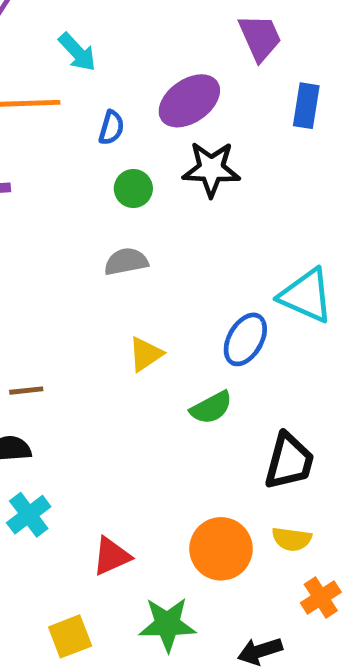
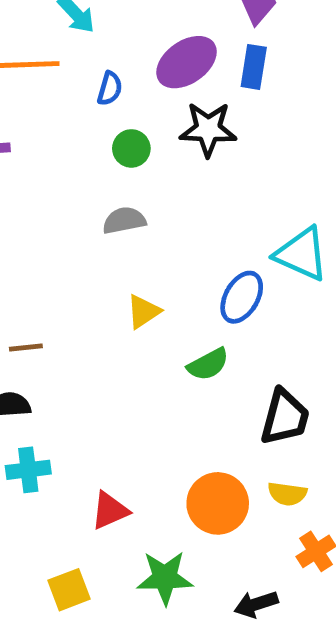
blue rectangle: (306, 106) -> (254, 67), moved
cyan cross: (29, 515) -> (28, 470), turned 30

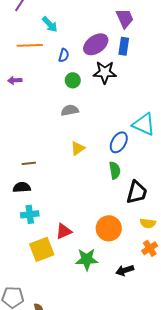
green semicircle: (208, 364) -> (115, 170), moved, turned -72
yellow semicircle: (287, 494) -> (148, 223), moved
yellow square: (69, 590) -> (42, 249), moved, size x1.4

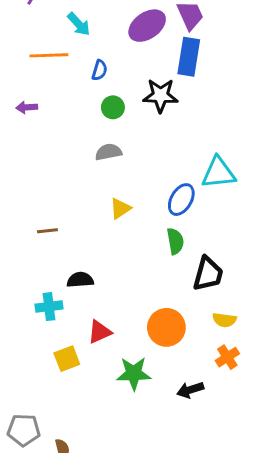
purple ellipse: (96, 44) -> (147, 26), moved
blue rectangle: (124, 46) -> (189, 57), size x1.4
cyan triangle: (144, 124) -> (218, 173), turned -30
black semicircle: (22, 187) -> (80, 280), moved
yellow square: (42, 249) -> (67, 359), size x0.7

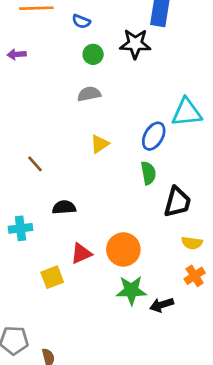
blue semicircle: (100, 70) -> (81, 21), turned 96
brown line: (47, 231) -> (35, 164), turned 54
cyan cross: (49, 307) -> (21, 228), moved
orange circle: (166, 327) -> (123, 249), moved
green star: (134, 373) -> (131, 290), moved

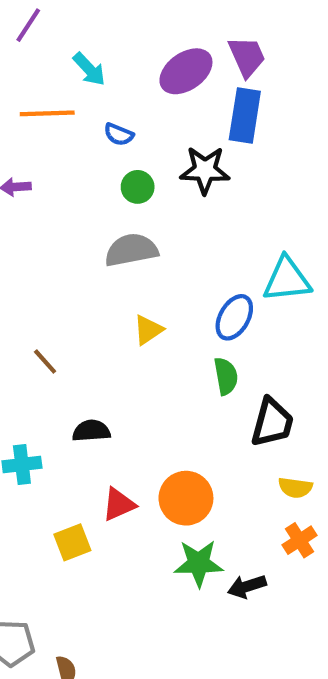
gray semicircle: (89, 94) -> (131, 250), size x1.4

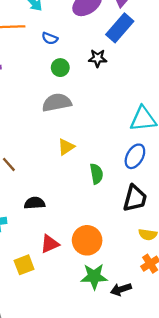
blue rectangle: (245, 115) -> (120, 28), turned 32
black star: (205, 170) -> (98, 58), size x0.7
blue ellipse: (234, 317) -> (135, 156), moved
green semicircle: (226, 376) -> (96, 174), moved

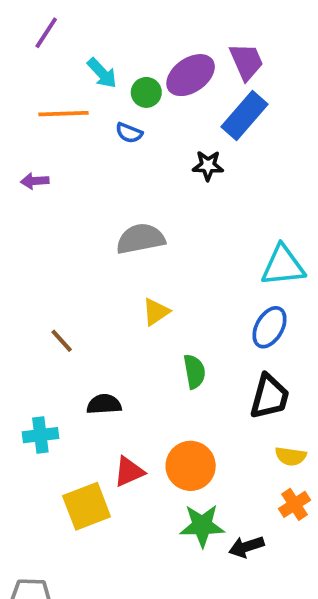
green circle: (60, 68) -> (146, 92), moved
green semicircle: (96, 174) -> (194, 372), moved
yellow square: (24, 265) -> (87, 506), size x1.4

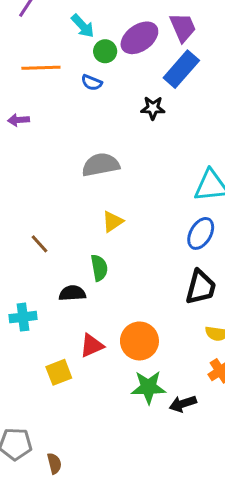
cyan arrow: (102, 73) -> (83, 26), moved
green semicircle: (194, 372) -> (99, 268), moved
yellow square: (87, 506) -> (59, 372), size x0.7

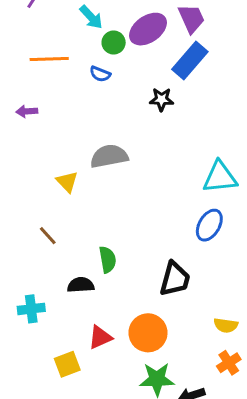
yellow triangle: (113, 222) -> (67, 182), moved, turned -40
black trapezoid: (201, 287) -> (175, 279), moved

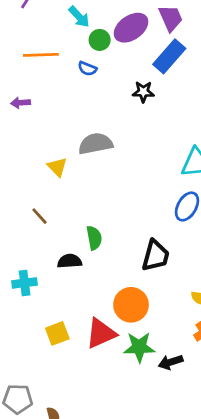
red triangle: (100, 337) -> (101, 333), moved, size x1.4

